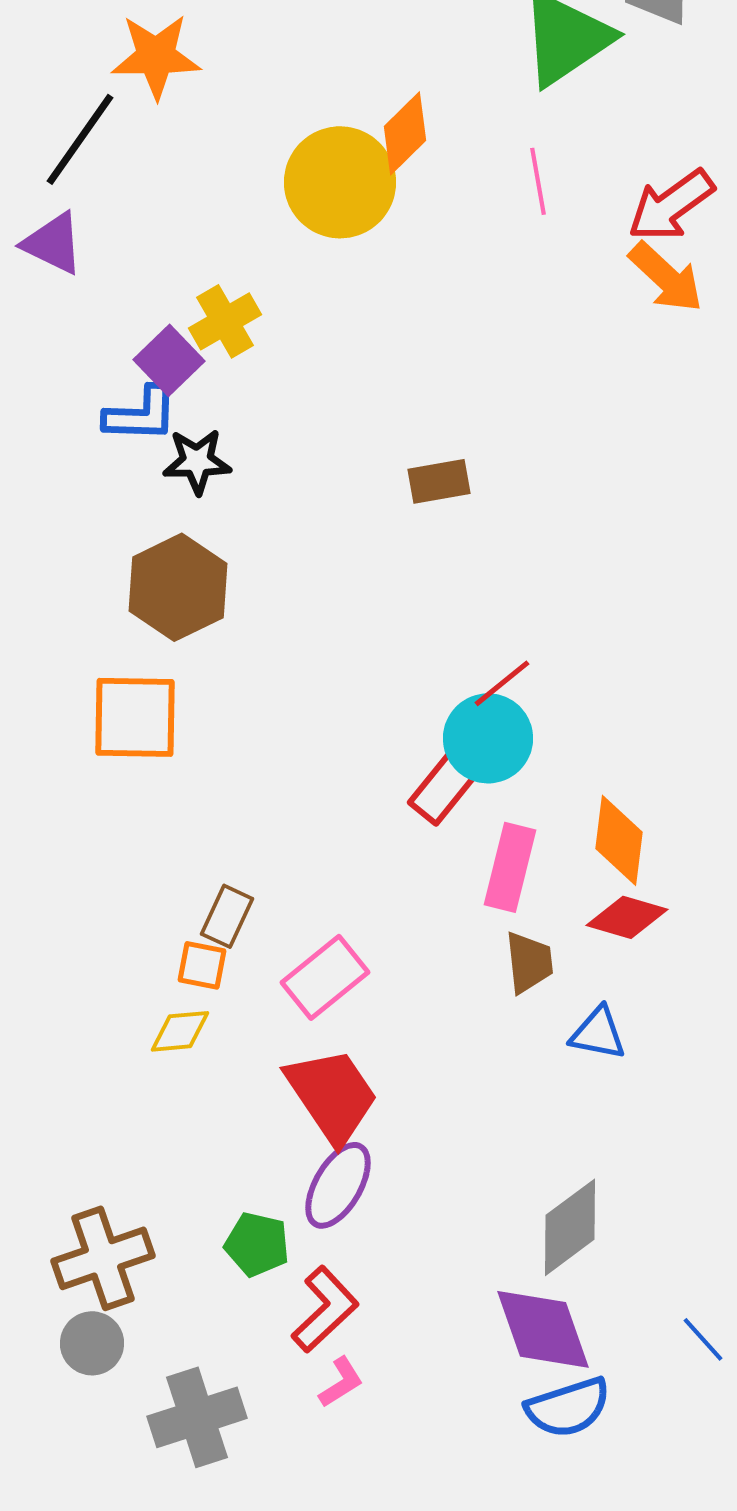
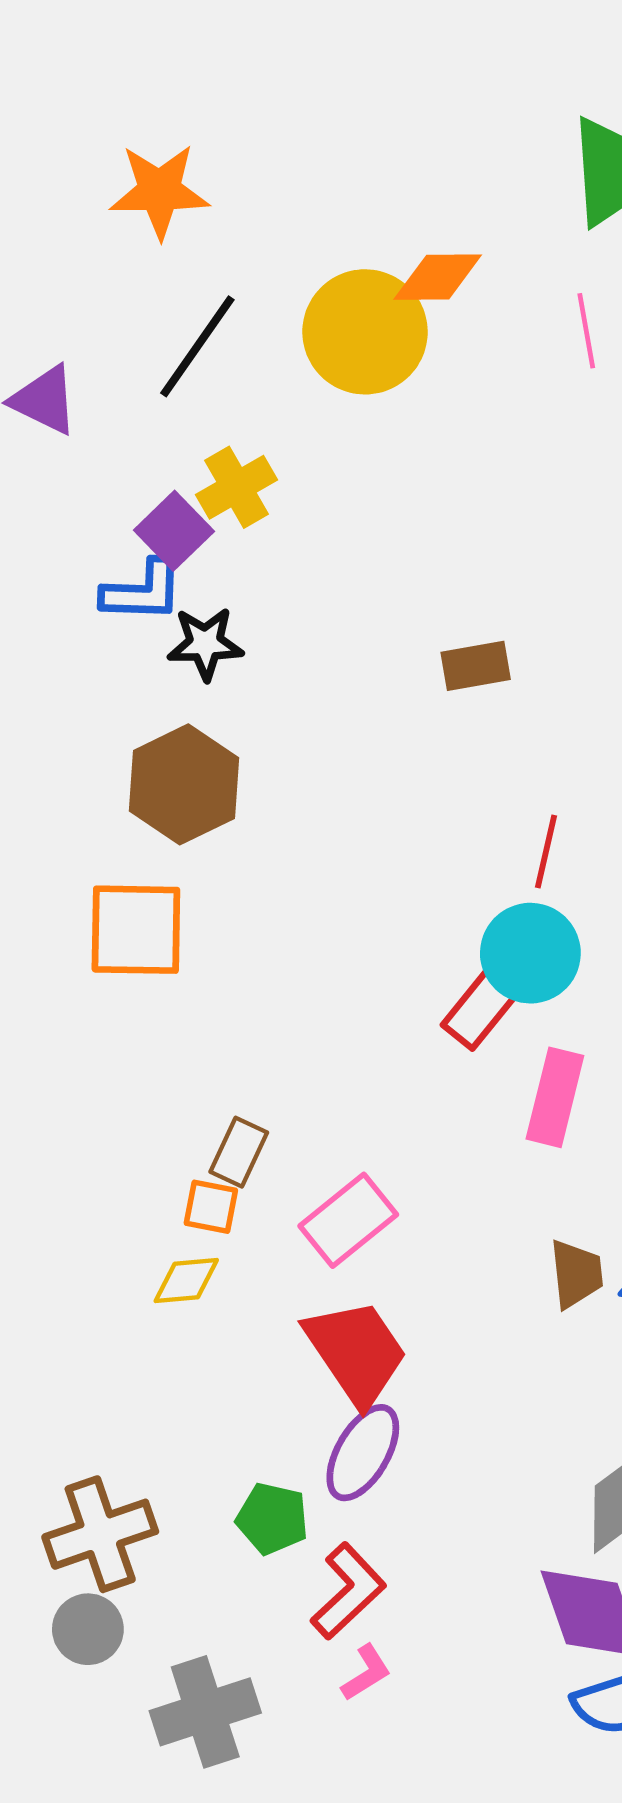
orange diamond: (405, 133) -> (438, 277), turned 44
black line: (80, 139) -> (197, 346), moved
red line: (502, 683) -> (546, 851), moved, turned -38
brown trapezoid: (529, 962) -> (576, 1274), moved

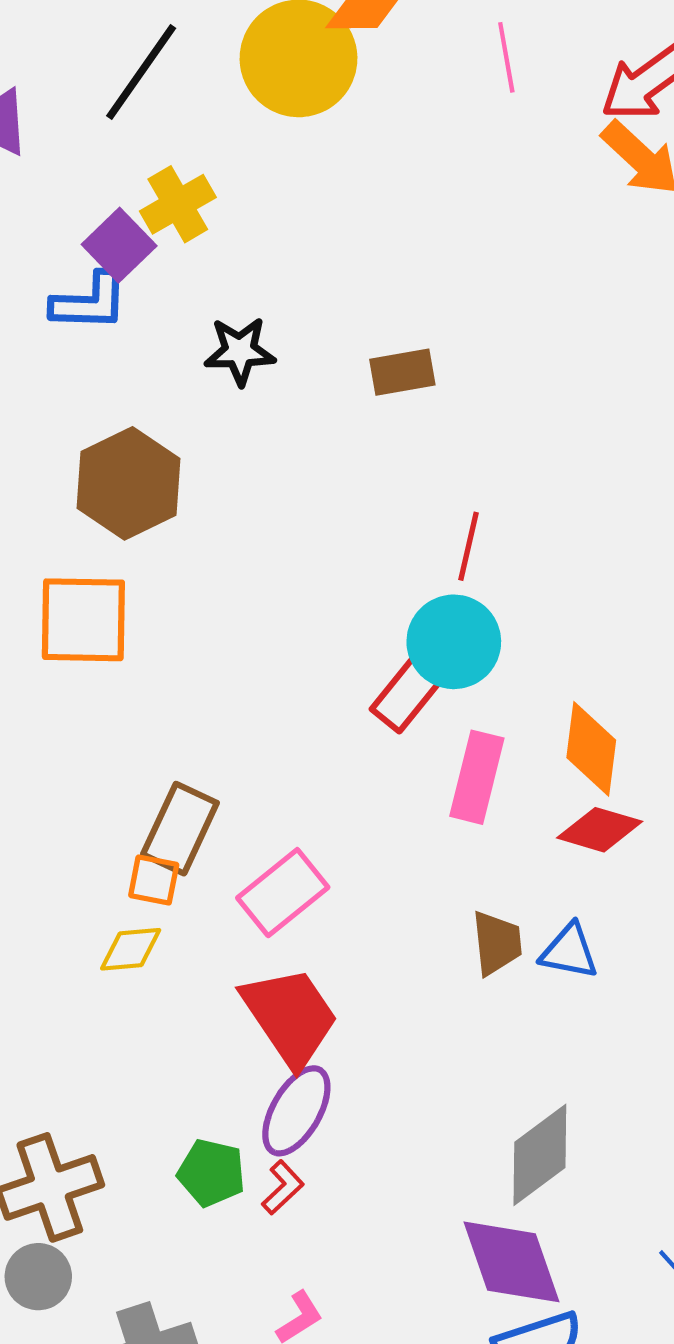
black star: (205, 644) -> (240, 351), moved
brown rectangle: (239, 1152) -> (180, 829), size x1.4
red L-shape: (348, 1591) -> (283, 1187), moved, size x0.6

